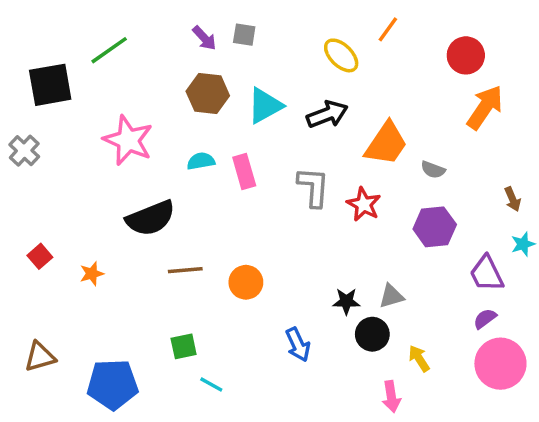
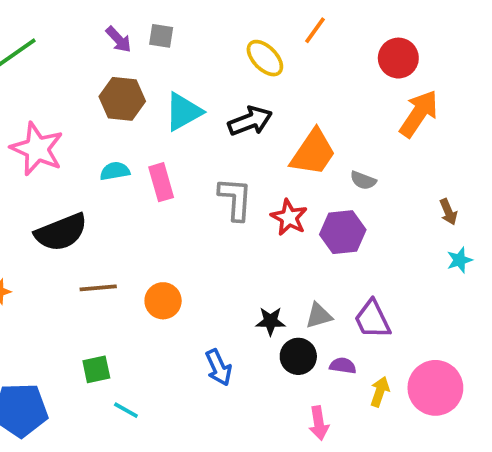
purple hexagon: (435, 227) -> (343, 232), moved
purple trapezoid: (487, 274) -> (372, 319), moved
purple semicircle: (485, 319) -> (343, 366), moved, turned 45
yellow arrow: (419, 358) -> (380, 392), moved, turned 52

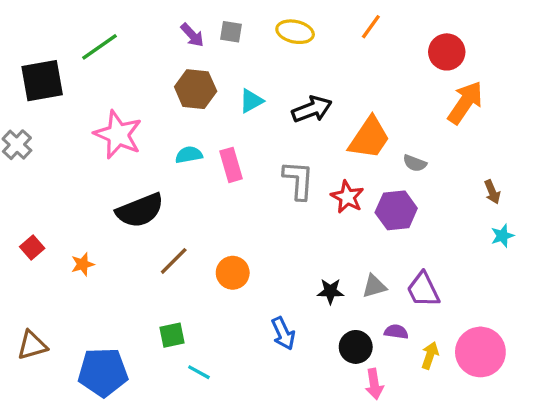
yellow ellipse: (265, 58) -> (295, 32), moved, turned -33
cyan triangle: (183, 112) -> (251, 101), size x0.7
brown line: (98, 288) -> (174, 261), turned -40
black circle: (298, 356) -> (356, 347), moved

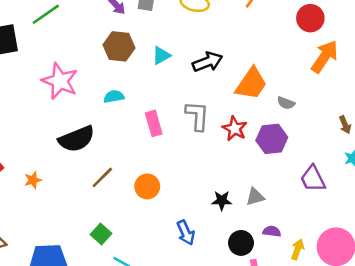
pink rectangle: (231, 165) -> (154, 123), moved
purple trapezoid: (423, 290) -> (313, 179), moved
green square: (172, 335) -> (101, 234), turned -36

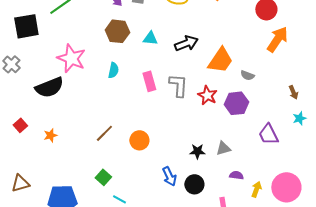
cyan triangle: (161, 55) -> (150, 38), turned 35
cyan semicircle: (114, 97) -> (113, 70), turned 112
pink rectangle: (154, 123) -> (149, 81), moved
black semicircle: (77, 139) -> (49, 87), moved
black circle: (241, 243) -> (194, 184), moved

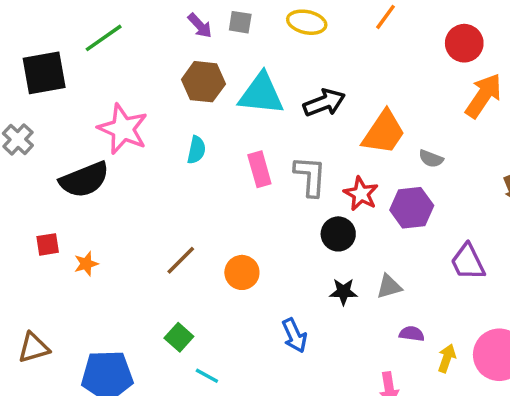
cyan triangle: (150, 38) -> (261, 94), size x1.8
red square: (20, 125) -> (48, 244), moved, turned 32
black circle: (194, 184) -> (338, 234), moved

